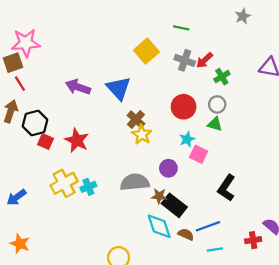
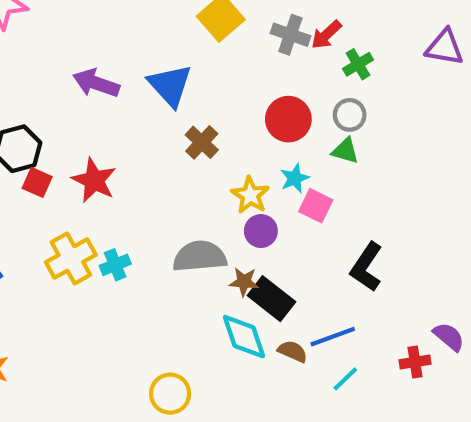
yellow star: (142, 135) -> (250, 195), moved
cyan line: (215, 249) -> (345, 379), turned -35

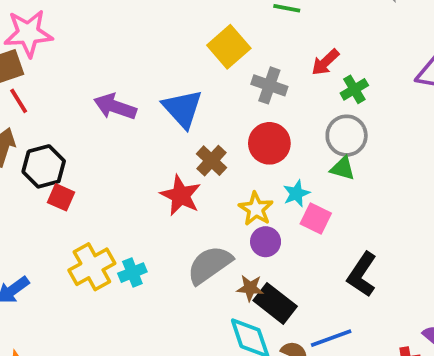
gray cross: (290, 35) -> (269, 85), moved
gray circle: (350, 115) -> (347, 136), size x1.4
red circle: (288, 119) -> (269, 143), moved
red star: (94, 180) -> (181, 195), moved
gray semicircle: (200, 256) -> (210, 265), turned -30

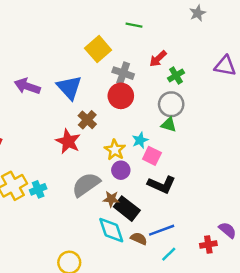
red circle: (269, 143) -> (121, 96), moved
black L-shape: (362, 274) -> (162, 185), moved, turned -100

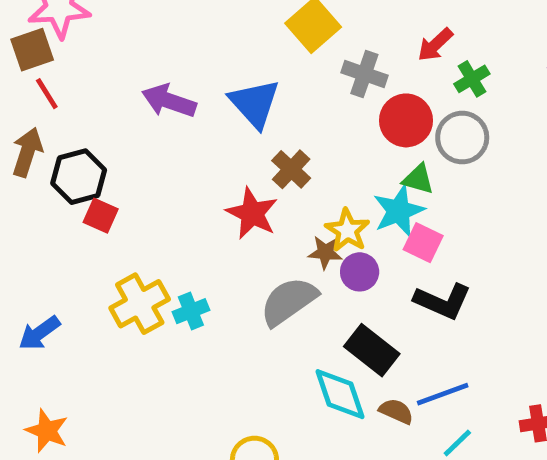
red circle: (121, 96) -> (406, 120), moved
green triangle: (169, 125) -> (418, 179), moved
cyan star: (140, 140) -> (399, 211), size x1.5
brown star: (111, 199) -> (325, 252), moved

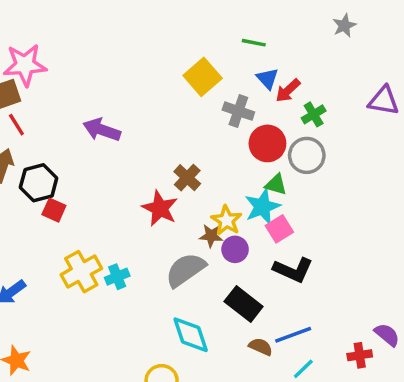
blue triangle: (254, 103) -> (267, 79), moved, size x0.6
pink square: (423, 243) -> (279, 229), turned 32
cyan diamond: (340, 394) -> (191, 335), moved

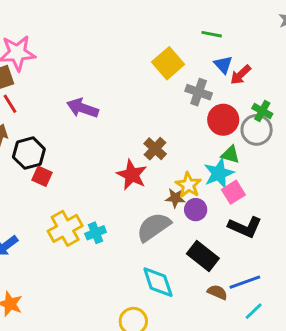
green cross: (314, 114) -> (262, 111), moved, turned -30

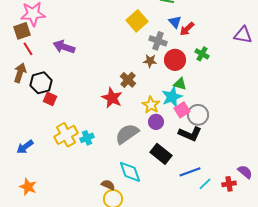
purple arrow: (83, 108) -> (64, 47), moved
gray circle: (257, 130) -> (198, 115), moved
brown star: (175, 198) -> (150, 61), moved
brown semicircle: (217, 292) -> (108, 185), moved
cyan line: (254, 311) -> (205, 184), moved

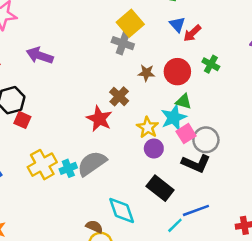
gray cross: (158, 41) -> (123, 43), moved
gray semicircle: (127, 134) -> (92, 163), moved
cyan line: (205, 184) -> (175, 225), moved

